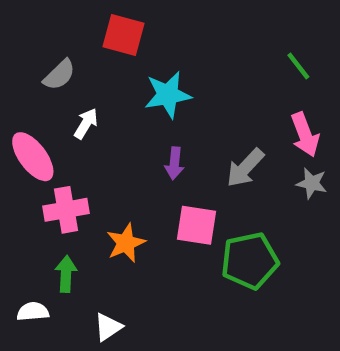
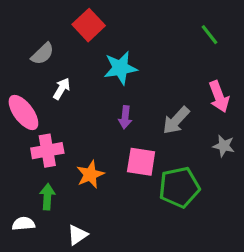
red square: (124, 35) -> (89, 25), turned 32
green line: (298, 66) -> (209, 35), moved
gray star: (312, 183) -> (224, 146), moved

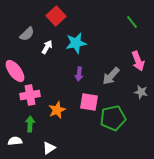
white arrow: (62, 89) -> (47, 47), moved

